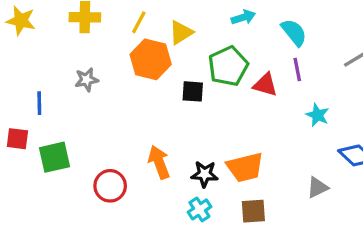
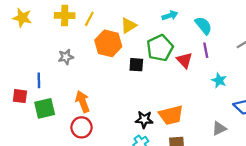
yellow line: (139, 22) -> (89, 19), moved
red triangle: (265, 85) -> (184, 60), turned 30
blue line: (39, 103) -> (39, 80), moved
orange arrow: (159, 162) -> (83, 102), moved

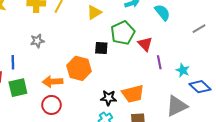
orange hexagon: (108, 43) -> (79, 68), moved
purple line: (206, 50) -> (159, 62), moved
cyan star: (219, 80) -> (183, 70), moved
orange arrow: (83, 102) -> (53, 82), turned -72
gray triangle: (219, 128) -> (177, 106), size x1.6

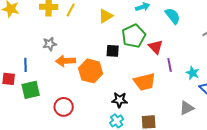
orange arrow: (53, 82) -> (66, 61), moved
orange trapezoid: (133, 94) -> (145, 82), moved
gray triangle: (177, 106) -> (187, 108), size x0.7

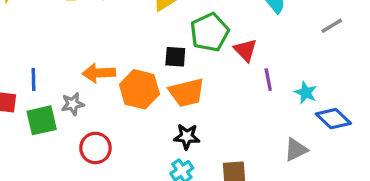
gray star: (50, 44) -> (73, 104), moved
orange trapezoid: (145, 82) -> (187, 93), moved

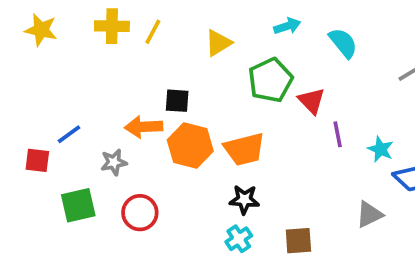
black square: (175, 57) -> (177, 101), moved
blue line: (34, 80) -> (69, 134), turned 55
green square: (42, 120) -> (78, 205), moved

